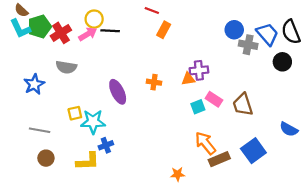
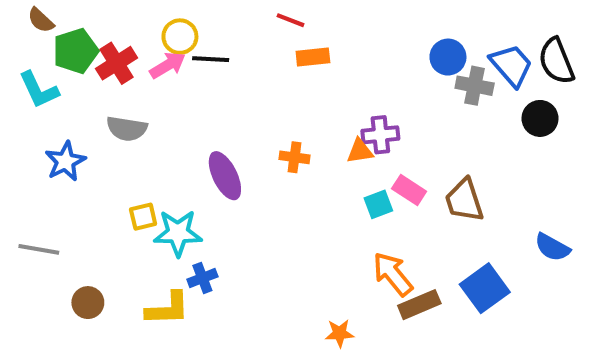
cyan L-shape: (20, 29) -> (39, 90), moved
orange rectangle: (164, 30) -> (313, 57), turned 56
gray line: (40, 130) -> (39, 249), moved

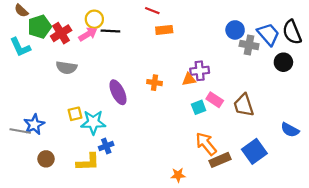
blue star: (65, 161) -> (34, 124), moved

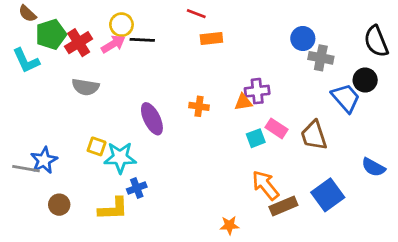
blue trapezoid: (268, 34) -> (346, 98), moved
yellow square: (75, 114) -> (97, 146), turned 32

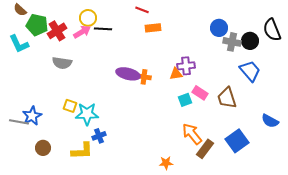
green pentagon: (51, 34) -> (37, 25), turned 30
black circle: (365, 80) -> (250, 41), moved
purple ellipse: (152, 119) -> (128, 74), moved, turned -50
brown rectangle: (283, 206) -> (205, 149), turned -30

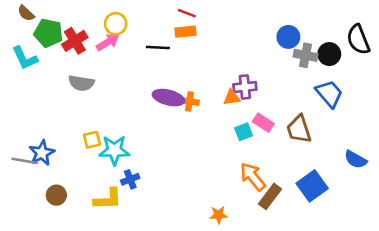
orange rectangle: (153, 28) -> (186, 32), moved
black line: (103, 29) -> (158, 47), moved
yellow square: (70, 106) -> (92, 140), turned -32

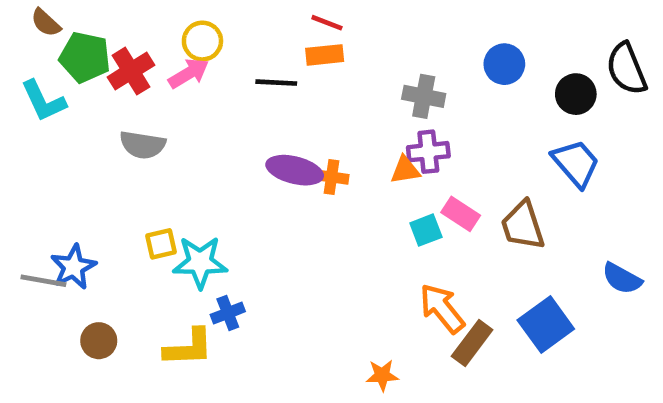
gray cross: (306, 55) -> (424, 96), moved

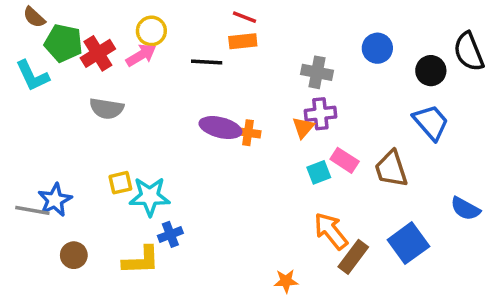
orange triangle: (405, 170) -> (303, 128), turned -40

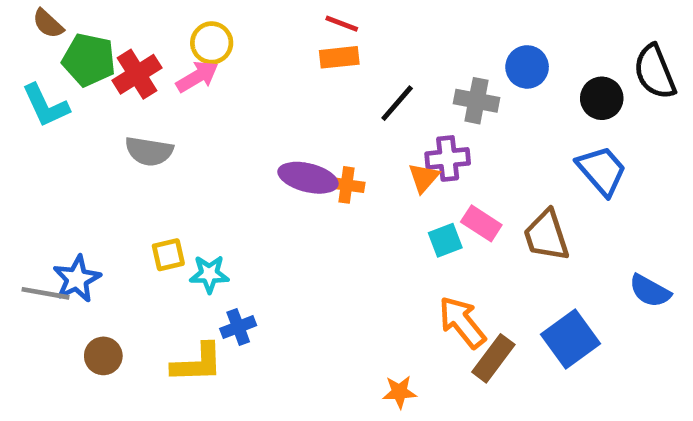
black line: (207, 62) -> (397, 103), moved, turned -52
gray cross: (317, 72) -> (477, 101), moved
cyan star: (150, 197) -> (209, 274), size x0.7

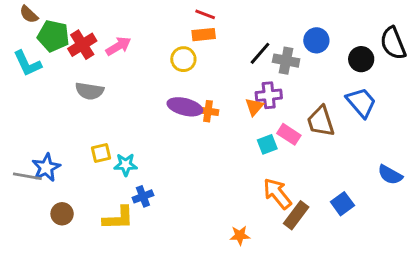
yellow circle: (212, 43) -> (183, 59), moved
black line: (397, 103) -> (260, 53), moved
brown trapezoid: (546, 236) -> (321, 121), moved
blue square: (570, 339) -> (342, 204), size x0.7

